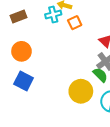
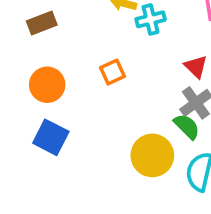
cyan cross: (53, 14) -> (151, 19), moved
orange square: (75, 23) -> (112, 72), moved

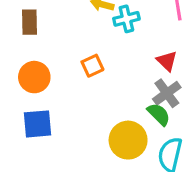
brown rectangle: (42, 23) -> (29, 22), turned -70
blue square: (51, 137) -> (38, 124), turned -32

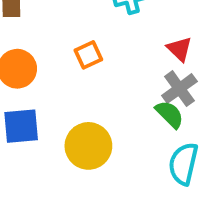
yellow circle: (128, 140) -> (88, 146), moved

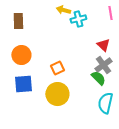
orange square: (88, 55) -> (57, 68), moved

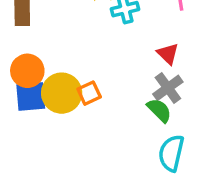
blue square: (23, 84) -> (31, 96), moved
yellow circle: (57, 94) -> (62, 93), moved

